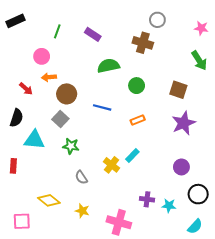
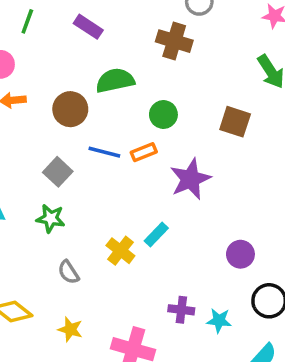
brown circle: (67, 94) -> (70, 109), moved
gray square: (60, 119) -> (58, 172), moved
orange rectangle: (138, 120) -> (144, 152), moved
purple star: (184, 123) -> (190, 179), moved

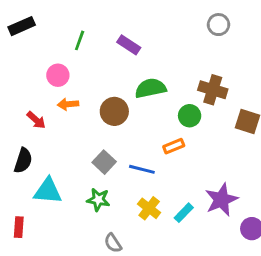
brown cross: (174, 41) -> (213, 90), moved
blue line: (104, 152) -> (142, 169), moved
purple star: (190, 179) -> (221, 200), moved
yellow cross: (120, 251) -> (149, 208), moved

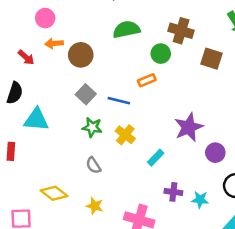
brown circle: (114, 111) -> (81, 55), moved
green star: (98, 200) -> (92, 127), moved
cyan rectangle: (184, 213) -> (156, 158), moved

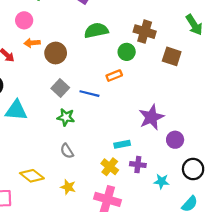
yellow cross: (125, 135) -> (110, 167), moved
cyan rectangle: (156, 158) -> (122, 144), turned 35
purple cross: (173, 192) -> (138, 165), moved

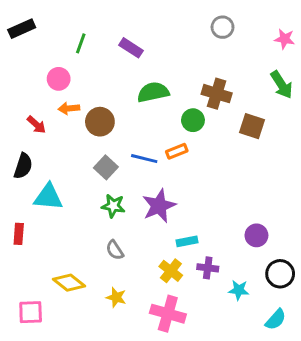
blue line: (89, 94) -> (144, 159), moved
purple star: (151, 117) -> (159, 206), moved

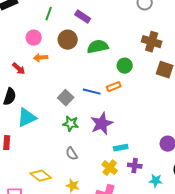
brown cross: (217, 94) -> (152, 42), moved
brown circle: (100, 122) -> (68, 40), moved
cyan triangle: (48, 197) -> (27, 118), turned -30

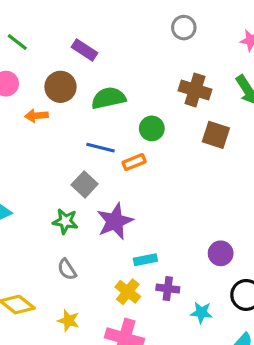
green line: (49, 14) -> (17, 42), moved, turned -72
orange arrow: (41, 58) -> (36, 116), moved
blue line: (92, 92) -> (101, 148), moved
gray square: (66, 98) -> (85, 184), moved

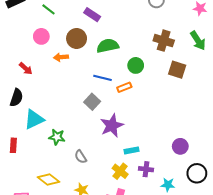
green star: (65, 221) -> (57, 137), moved

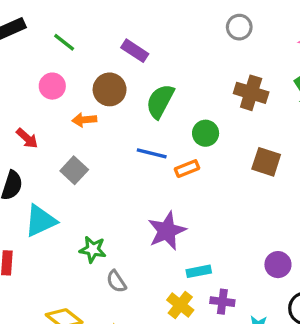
green semicircle: (108, 46) -> (160, 101), turned -50
brown square: (177, 70) -> (266, 162), moved
gray square: (92, 102) -> (74, 170), moved
green star: (57, 137) -> (93, 249), moved

